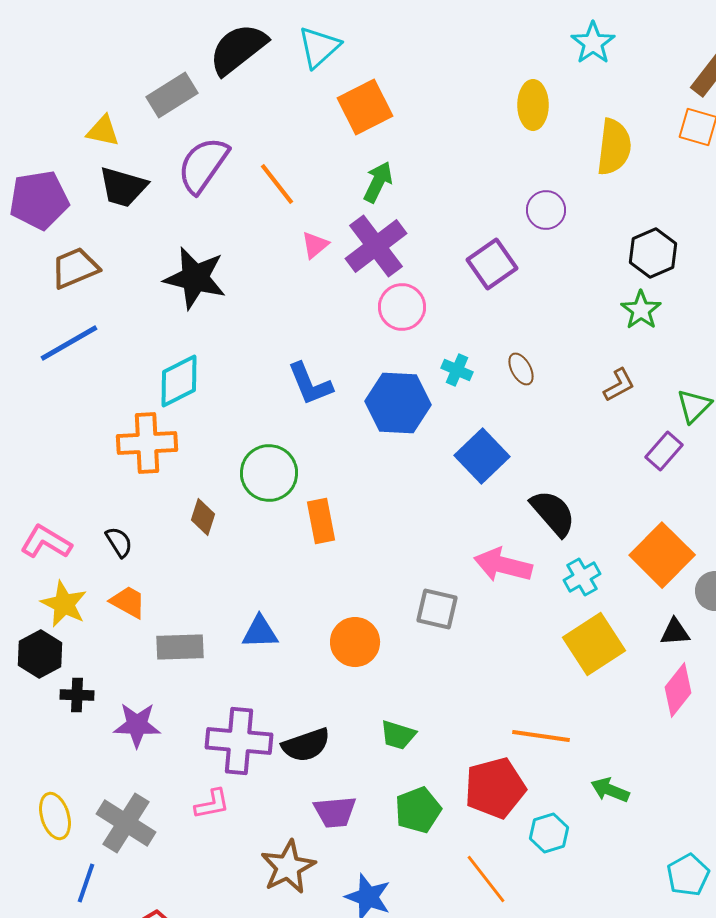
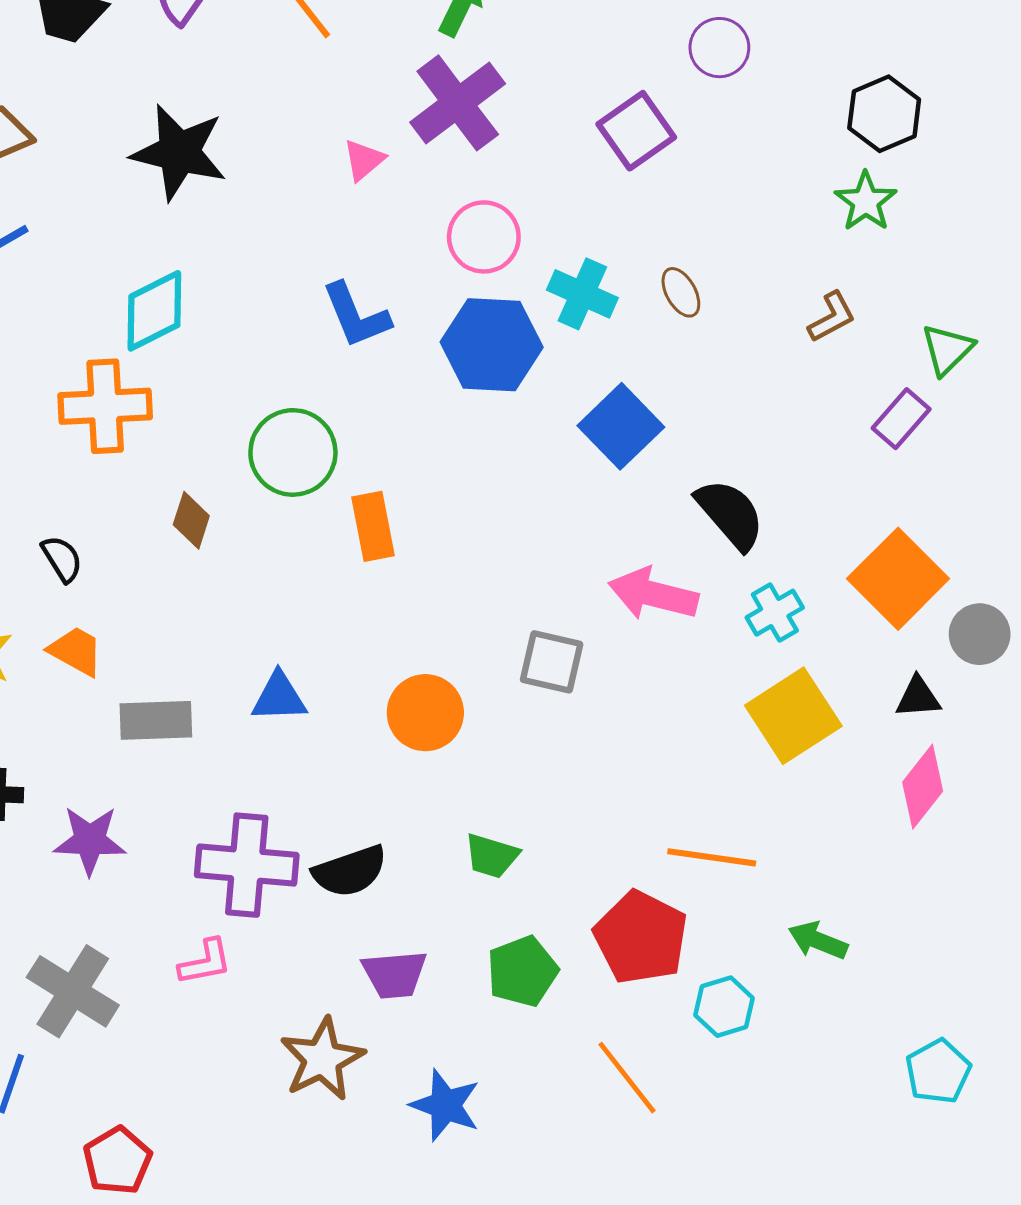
pink triangle: (315, 245) -> (364, 160), moved
pink circle: (402, 307) -> (484, 237), moved
cyan cross: (457, 370) -> (582, 294), size x1.4
red pentagon: (495, 788) -> (641, 937), turned -30

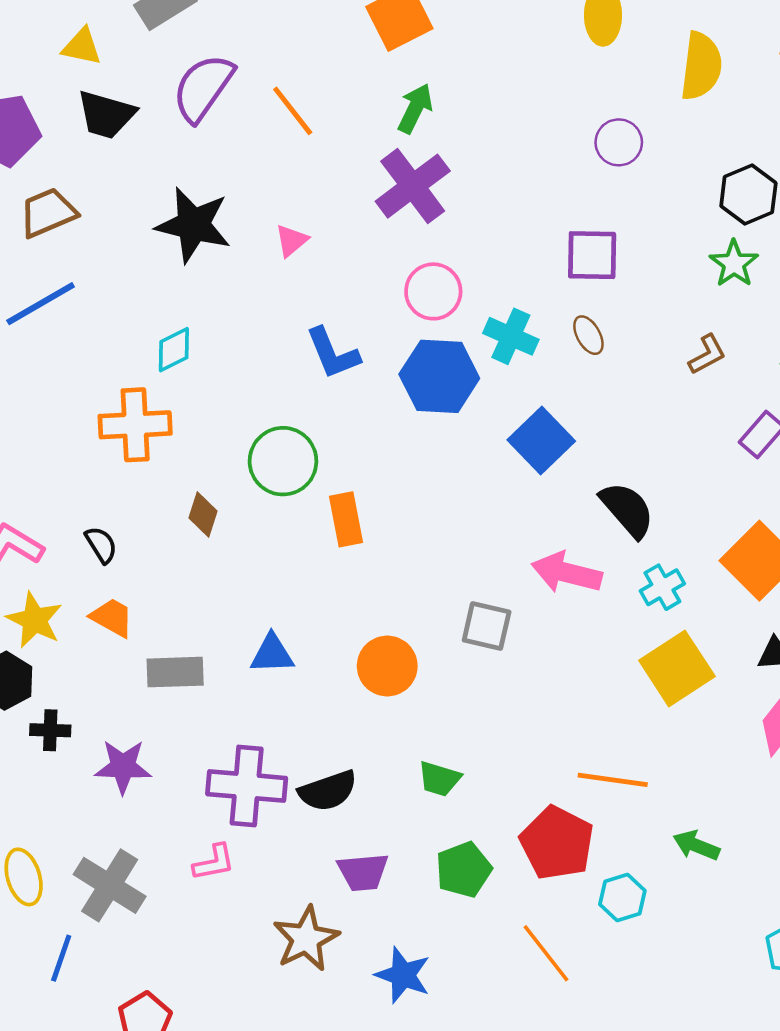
purple square: (636, 131) -> (592, 255), moved, turned 36
pink triangle: (364, 160) -> (291, 241), moved
cyan diamond: (154, 311) -> (174, 350), size x0.7

